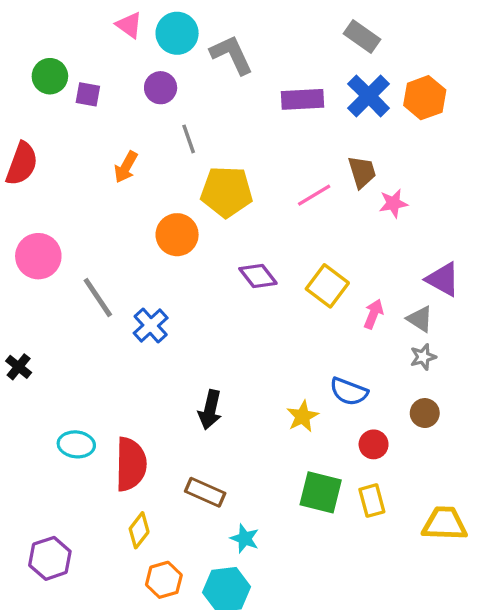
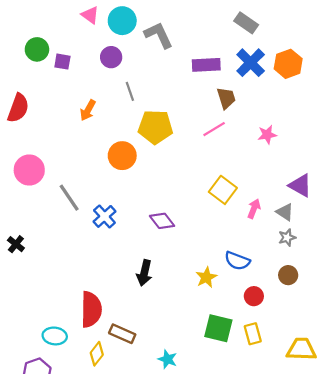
brown trapezoid: (362, 172) -> (226, 98), moved
purple diamond: (258, 276) -> (162, 221), moved
cyan ellipse: (76, 444) -> (55, 336), moved
brown rectangle: (205, 492) -> (122, 334), moved

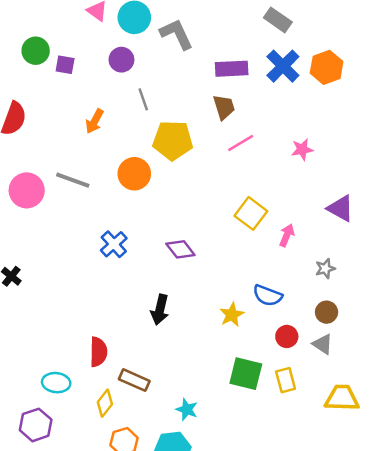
brown trapezoid: (226, 98) -> (224, 107), moved
gray line: (69, 198) -> (73, 180), moved, turned -36
gray triangle: (285, 212) -> (323, 344), moved
red semicircle: (91, 309) -> (98, 352), size x0.7

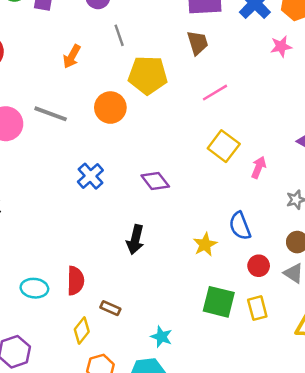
pink line: (241, 143) -> (215, 93), moved
pink star: (302, 149) -> (281, 46), moved
blue semicircle: (268, 295) -> (240, 226), turned 48
brown rectangle: (134, 380) -> (110, 308), size x0.7
cyan ellipse: (56, 383) -> (34, 288), moved

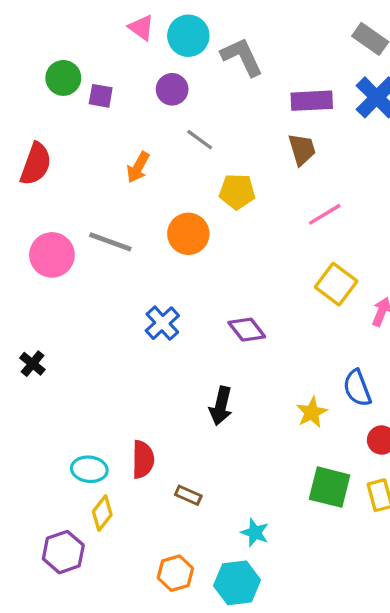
gray line: (119, 35) -> (200, 140), turned -35
yellow pentagon: (148, 75) -> (237, 192), size x0.7
yellow diamond: (82, 330) -> (102, 513), moved

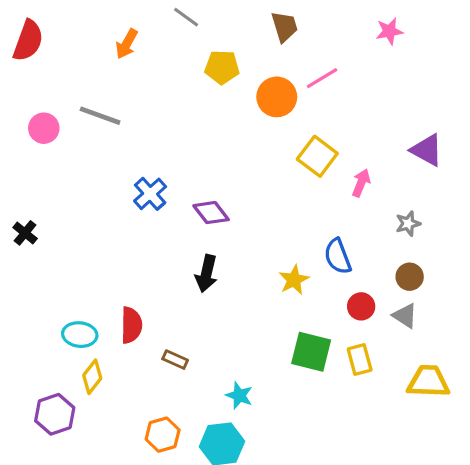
pink line: (325, 214) -> (322, 78), moved
orange circle: (188, 234) -> (277, 97), moved
pink circle: (52, 255) -> (44, 128), size x0.7
purple diamond: (247, 330) -> (211, 213), moved

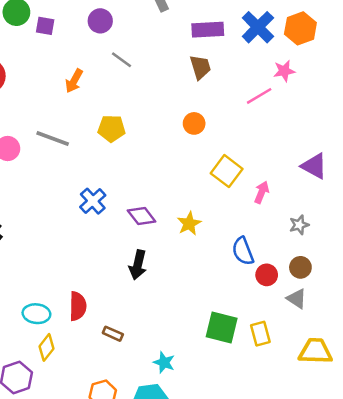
yellow pentagon: (222, 67) -> (112, 128), moved
pink line: (322, 78) -> (259, 96), moved
orange circle: (277, 97) -> (194, 123), size x0.7
yellow star: (294, 280) -> (189, 224), moved
red circle: (361, 306) -> (267, 275), moved

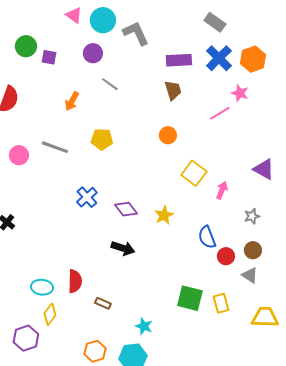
pink star: (284, 71) -> (240, 93), turned 30
black arrow: (138, 265) -> (123, 248), turned -85

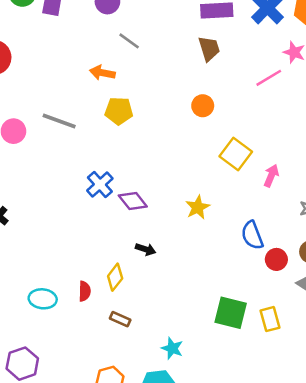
orange arrow: (72, 101) -> (102, 73), moved, turned 72
purple diamond: (126, 209) -> (133, 201), moved
black arrow: (123, 248) -> (146, 249), size x0.7
red semicircle: (75, 281) -> (85, 291), size x0.7
yellow diamond: (50, 314) -> (115, 277), moved

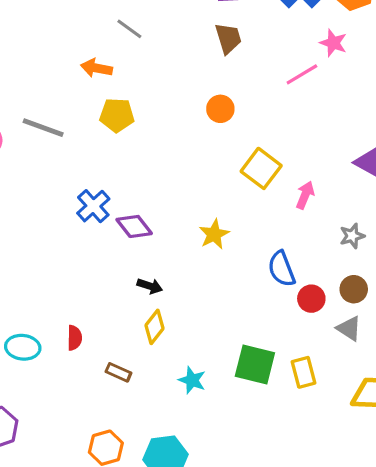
yellow diamond: (115, 277) -> (154, 327), moved
cyan star: (172, 348) -> (192, 380), moved

